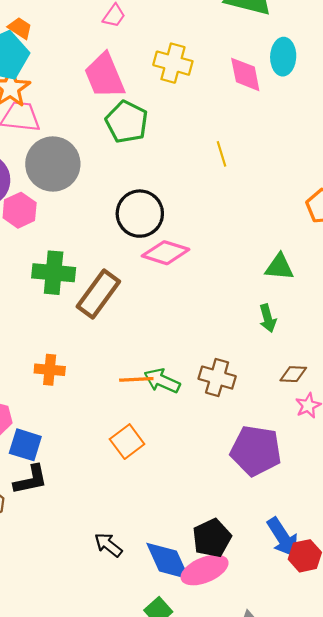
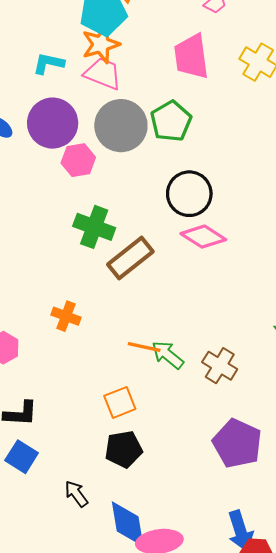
green pentagon: (127, 122) -> (171, 121), moved
blue square: (25, 445) -> (22, 457), moved
black pentagon: (212, 538) -> (124, 449), moved

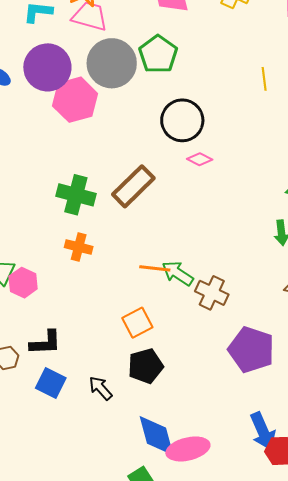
pink hexagon: (78, 160) -> (75, 100), size x1.4
green cross: (94, 227) -> (76, 195), moved
pink diamond: (203, 237) -> (200, 159), size x0.6
brown cross: (220, 366) -> (212, 293), moved
black arrow: (76, 494) -> (101, 388), moved

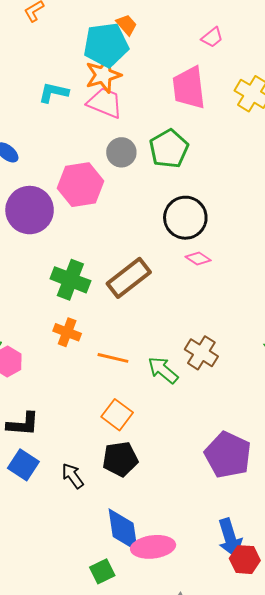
gray circle: (112, 63) -> (121, 152), size x0.6
purple circle: (47, 67) -> (30, 210), moved
orange line: (155, 268) -> (113, 358), moved
brown cross: (212, 293) -> (201, 353), moved
orange square: (137, 323) -> (117, 415), turned -32

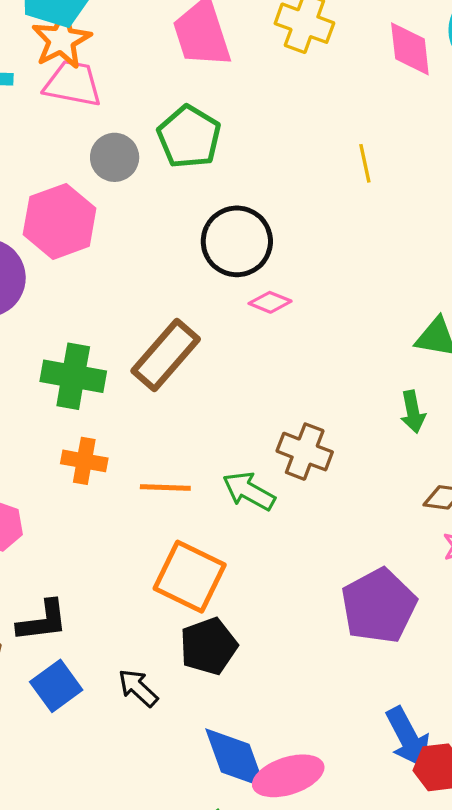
orange square: (117, 415) -> (190, 577), size x1.4
purple pentagon: (228, 455) -> (379, 606), turned 30
blue square: (23, 465) -> (56, 686), turned 32

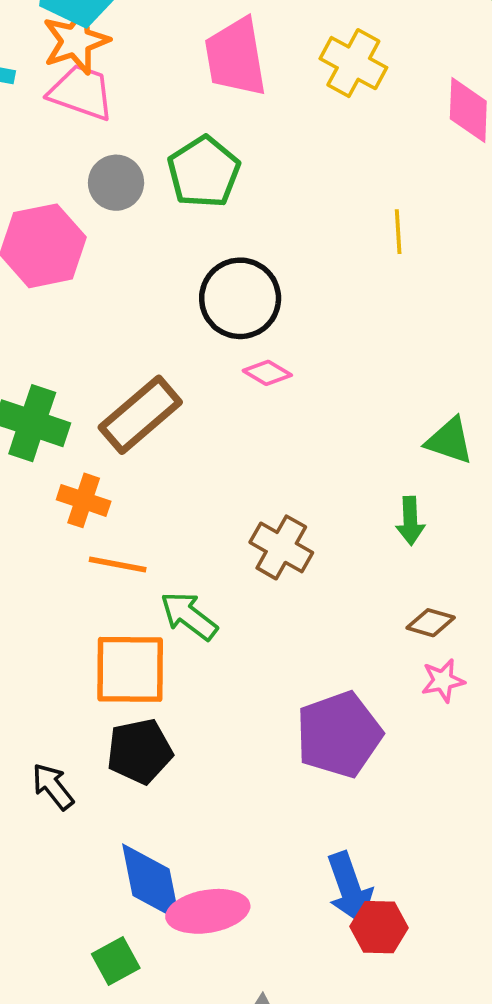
orange cross: (84, 461) -> (84, 500), moved
green arrow: (249, 491) -> (189, 616), moved
orange square: (190, 577) -> (130, 669), turned -34

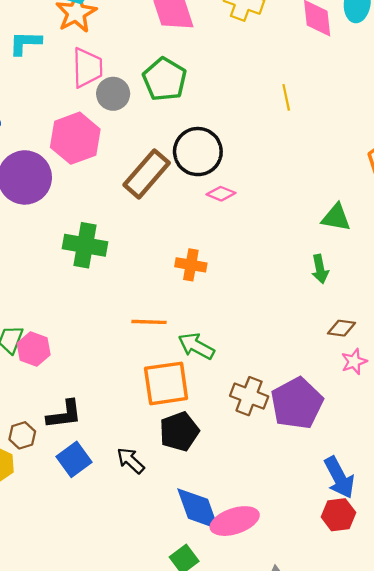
pink trapezoid: (81, 92) -> (87, 68), moved, turned 78
brown rectangle: (140, 415) -> (147, 174), moved
orange cross: (84, 500) -> (191, 265), moved
brown cross: (281, 547) -> (249, 396), moved
blue arrow: (350, 888) -> (339, 477), moved

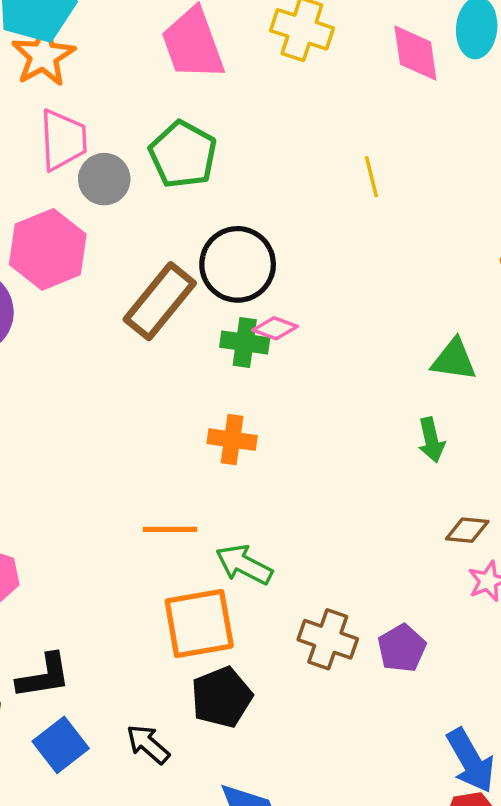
green cross: (85, 245) -> (245, 343), moved, size x0.7
purple pentagon: (297, 403) -> (402, 648), size x0.6

